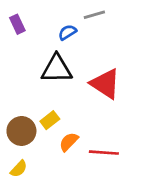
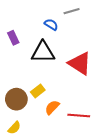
purple rectangle: (17, 24) -> (13, 38), moved
blue semicircle: (67, 32) -> (51, 24), turned 64

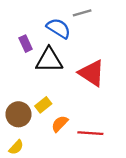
blue semicircle: (51, 24) -> (59, 28), size x1.5
purple rectangle: (13, 38) -> (26, 44), moved

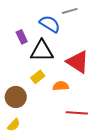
yellow rectangle: (43, 105) -> (38, 77), moved
orange semicircle: (60, 124) -> (61, 86), moved, turned 42

